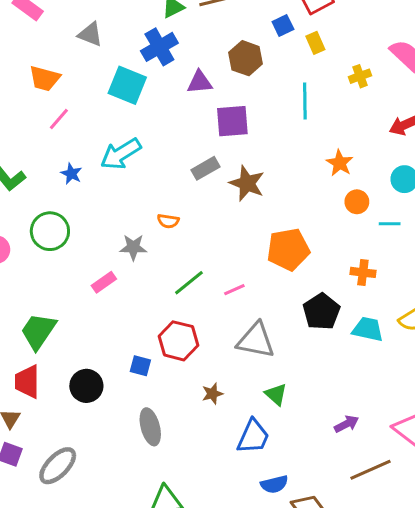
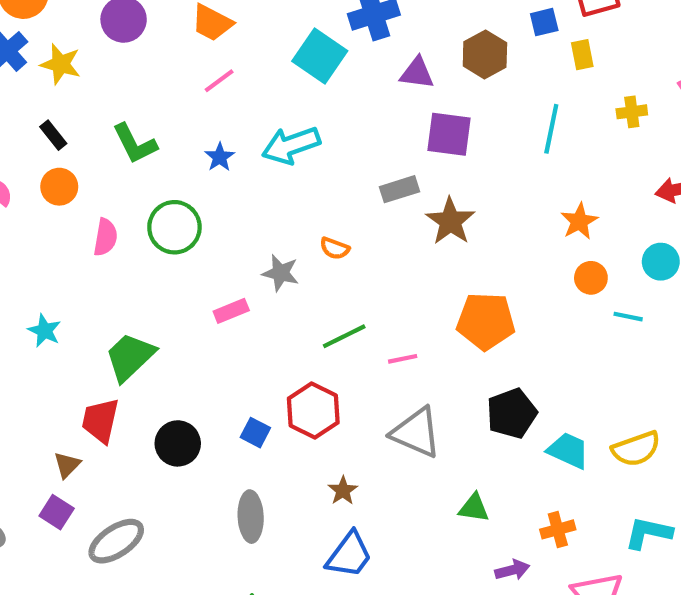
orange cross: (363, 272) -> (558, 529), moved, turned -35
brown star: (212, 394) -> (343, 491), turned -30
green triangle: (276, 394) -> (474, 508), moved, turned -45
blue trapezoid: (253, 437) -> (349, 555), moved

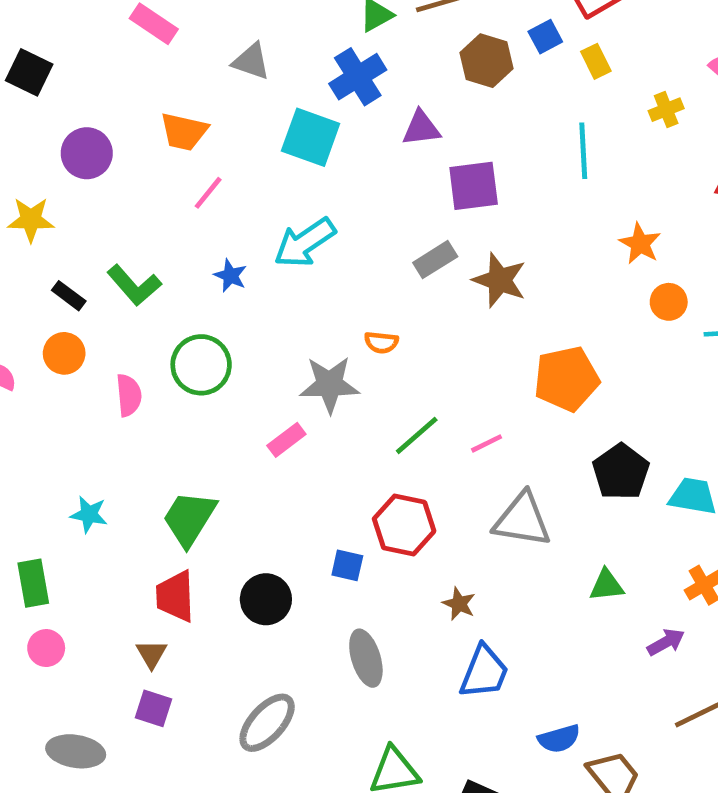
brown hexagon: (485, 54) -> (486, 61), moved
black rectangle: (53, 135) -> (69, 296), moved
gray star: (281, 273) -> (330, 385), size x1.4
gray ellipse: (116, 541) -> (267, 723), moved

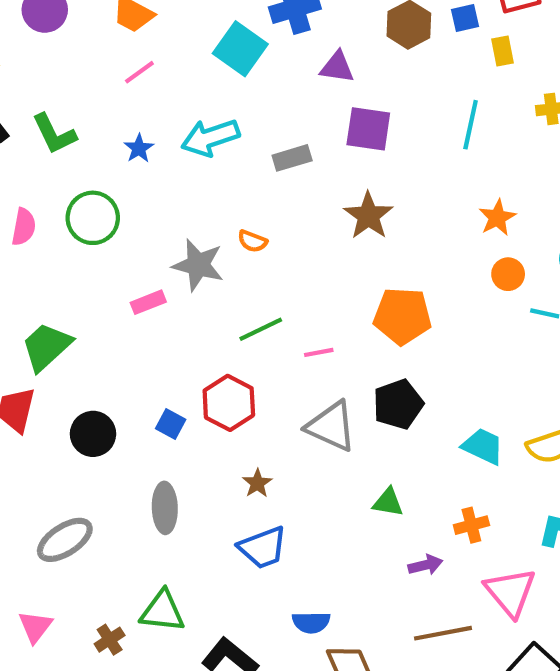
gray rectangle: (435, 260) -> (292, 158), moved
black pentagon: (621, 472) -> (398, 404), moved
blue trapezoid: (484, 672) -> (263, 548), turned 32

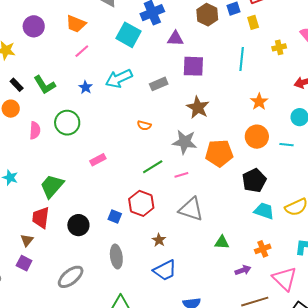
gray star: (198, 265) -> (185, 142), moved
orange circle: (508, 274) -> (257, 137), moved, size x1.5
black pentagon: (398, 404) -> (254, 181), moved

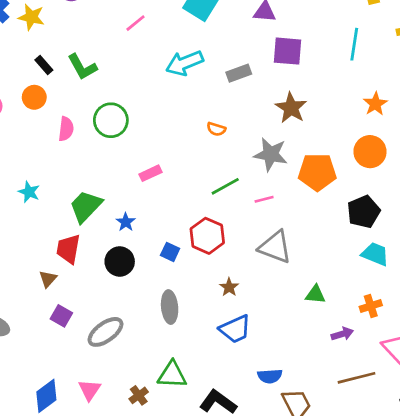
blue star: (86, 87) -> (126, 222), moved
purple square: (24, 263) -> (61, 316), moved

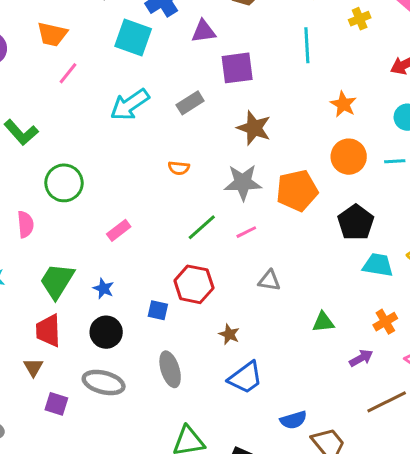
pink semicircle: (66, 129) -> (25, 224), moved
gray triangle: (275, 247) -> (269, 281), size x0.6
gray ellipse: (105, 332) -> (104, 382), moved, turned 63

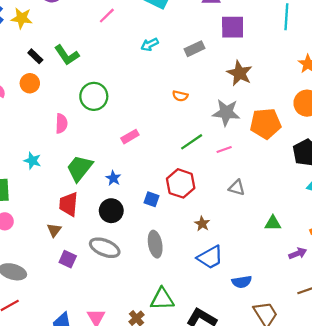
cyan arrow: (130, 105) -> (150, 44), size x0.6
blue semicircle: (293, 420) -> (242, 282), moved

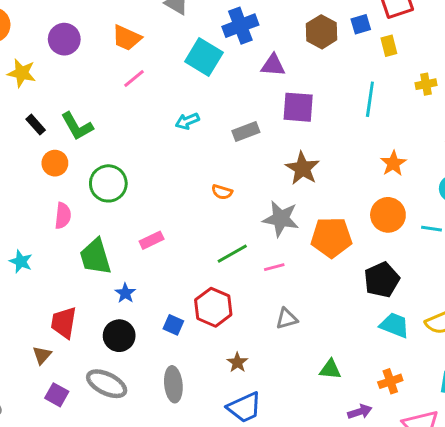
orange circle: (30, 83) -> (55, 163), moved
green trapezoid: (80, 168) -> (95, 257), moved, turned -60
gray triangle: (237, 188) -> (287, 319), turned -36

